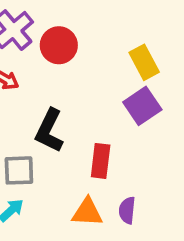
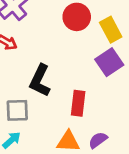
red circle: (59, 45) -> (77, 17), moved
purple semicircle: (127, 210) -> (98, 140), turned 48

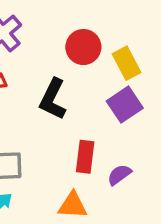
black L-shape: (40, 81) -> (53, 99), moved
purple semicircle: (98, 140) -> (119, 175), moved

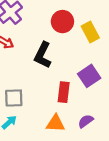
purple square: (125, 105) -> (89, 76), moved
purple semicircle: (119, 175) -> (86, 121), moved

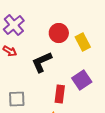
black L-shape: (43, 55) -> (42, 62), turned 40

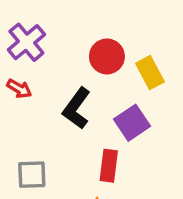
black L-shape: (42, 62) -> (77, 108), turned -30
purple square: (82, 80) -> (132, 123), moved

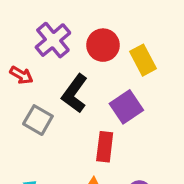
purple cross: (26, 42) -> (53, 40), moved
gray square: (32, 175) -> (38, 120), moved, turned 32

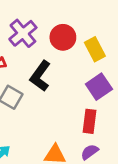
purple square: (126, 107) -> (99, 87), moved
red rectangle: (105, 147) -> (90, 121), moved

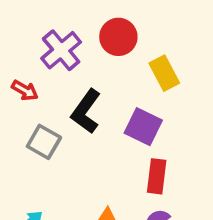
red circle: (63, 37) -> (118, 37), moved
purple square: (99, 87) -> (143, 127), moved, turned -30

